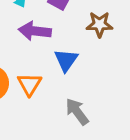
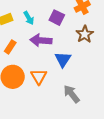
brown star: (100, 24) -> (85, 34), turned -30

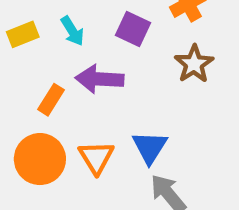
orange rectangle: (10, 47) -> (51, 100), moved
blue triangle: (63, 59) -> (150, 147), moved

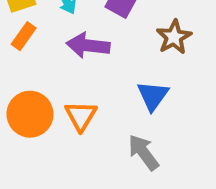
orange rectangle: (51, 100) -> (24, 36), moved
blue triangle: (150, 147) -> (153, 96), moved

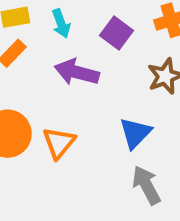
gray arrow: (143, 152) -> (146, 185), moved

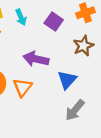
purple arrow: (77, 72) -> (36, 59), moved
gray arrow: (146, 185) -> (75, 110), turned -110

